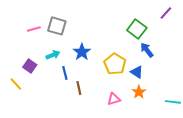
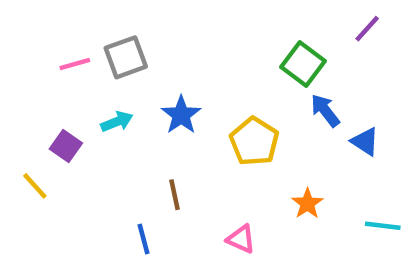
gray square: (57, 26) -> (126, 57), turned -36
blue triangle: (137, 72) -> (365, 142), moved
blue line: (65, 73) -> (143, 239), moved
pink triangle: (114, 99) -> (241, 239), moved, turned 40

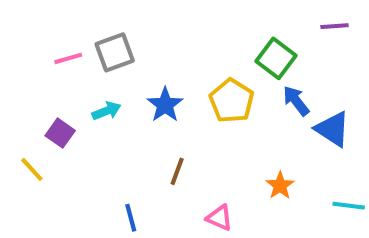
purple line: (367, 29) -> (335, 26), turned 44
yellow pentagon: (254, 142) -> (232, 101), moved
blue triangle: (365, 142) -> (332, 129), size x1.4
brown line: (174, 195) -> (177, 171), moved, turned 32

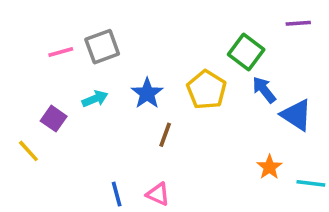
brown line: (177, 171) -> (165, 135), moved
orange star: (280, 186) -> (269, 167), moved
pink triangle: (220, 218) -> (158, 194), moved

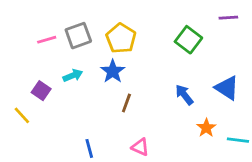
yellow pentagon: (207, 90) -> (121, 38), moved
blue arrow: (264, 90) -> (184, 95), moved
pink triangle: (158, 194) -> (140, 147), moved

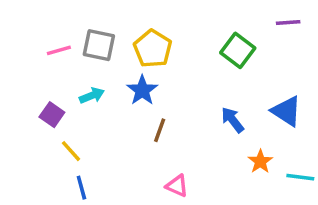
gray square: (78, 36) -> (99, 45), turned 32
yellow line: (22, 115) -> (71, 151), moved
blue line: (89, 148) -> (81, 188), moved

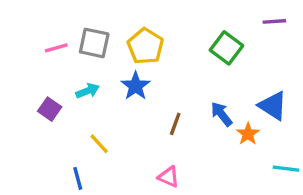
brown line: (160, 130) -> (175, 124), moved
yellow line: (71, 151) -> (99, 144), moved
orange star: (260, 162) -> (248, 134), moved

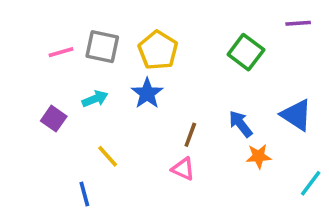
orange star: (248, 134) -> (259, 156), moved, turned 30
cyan line: (286, 169) -> (311, 183), turned -60
pink triangle: (169, 177) -> (183, 169), moved

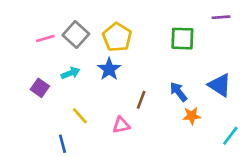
gray square: (102, 47) -> (76, 35), turned 30
green square: (246, 52) -> (182, 39), turned -35
pink triangle: (183, 169) -> (121, 125), moved, turned -36

